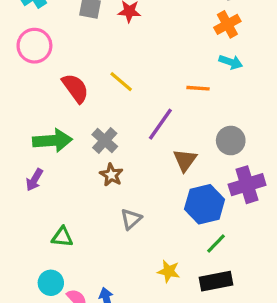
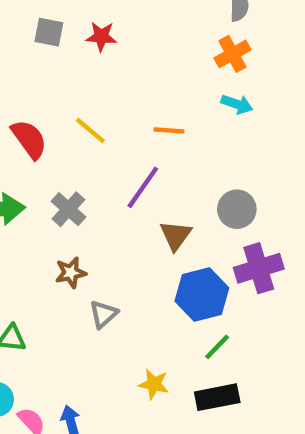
orange line: (198, 88) -> (169, 130), moved
brown star: (111, 175) -> (71, 273), moved, turned 30

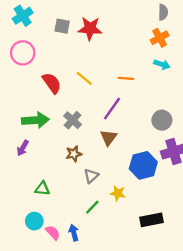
red star: (101, 36) -> (90, 29), size x1.5
brown triangle: (176, 235) -> (109, 138), moved
green line: (217, 347) -> (92, 207), moved
yellow star: (154, 384) -> (118, 193), moved

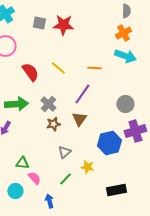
cyan arrow: (162, 64) -> (125, 56), size x1.5
brown star: (74, 154) -> (53, 124), moved
pink semicircle: (53, 233) -> (34, 178), moved

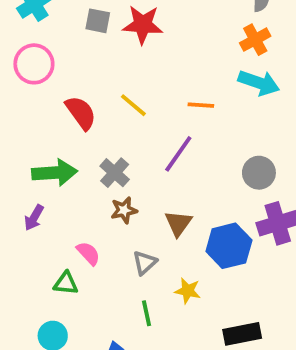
brown triangle: (79, 119) -> (178, 223), moved
pink semicircle: (34, 178) -> (88, 253), moved
green line: (65, 179) -> (146, 313), turned -56

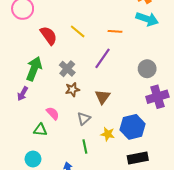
green arrow: (55, 173) -> (34, 69), turned -65
blue hexagon: (229, 246) -> (133, 127), moved

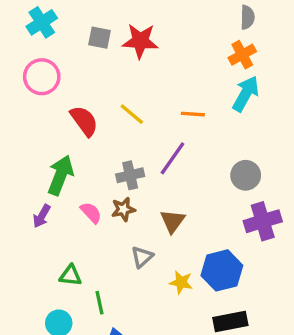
cyan arrow: (147, 19) -> (246, 94), turned -80
gray cross: (67, 69) -> (130, 175), moved, turned 35
pink semicircle: (53, 113) -> (91, 213), moved
green line: (85, 147) -> (100, 303), moved

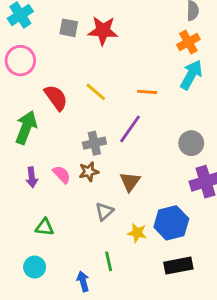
green arrow: (60, 175) -> (26, 127), moved
purple arrow: (42, 216) -> (32, 177), moved, turned -36
green line: (100, 303) -> (109, 261), moved

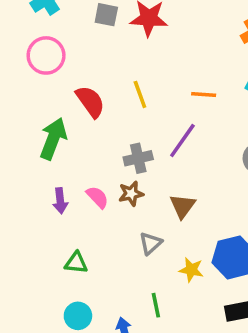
yellow line: (96, 92) -> (140, 94), turned 30
cyan circle: (35, 267) -> (78, 316), moved

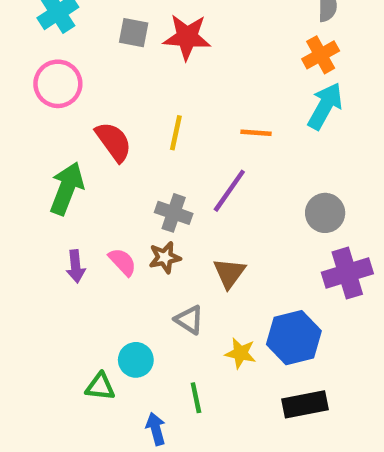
yellow line: (140, 94) -> (176, 133), turned 32
gray cross: (138, 158) -> (174, 213), turned 32
gray triangle: (151, 243) -> (189, 320), turned -45
green triangle: (76, 263) -> (100, 387), moved
cyan circle: (78, 316) -> (136, 360), moved

